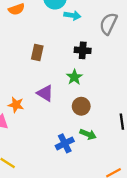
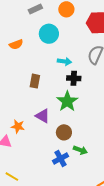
cyan arrow: (72, 15) -> (64, 61), moved
green star: (74, 77) -> (67, 101), size x1.5
brown circle: (81, 106) -> (64, 132), moved

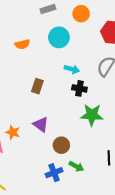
green star: (67, 101) -> (92, 115), moved, turned 30

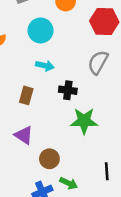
cyan arrow: (72, 69) -> (45, 66), moved
brown rectangle: (37, 86) -> (26, 95), moved

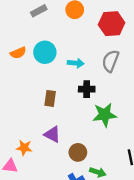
cyan circle: (41, 30) -> (45, 52), moved
cyan arrow: (45, 66) -> (76, 63), moved

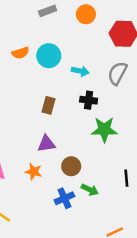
purple triangle: (52, 134) -> (46, 144), turned -42
orange star: (24, 148) -> (34, 172), moved

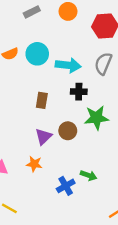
cyan arrow: (80, 71) -> (68, 65), size x1.5
purple triangle: (46, 144) -> (43, 137), turned -30
brown circle: (71, 166) -> (68, 131), moved

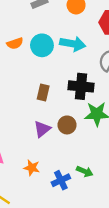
cyan arrow: (68, 65) -> (73, 44), moved
black cross: (79, 92) -> (81, 86), size x1.5
orange star: (34, 164) -> (32, 168), moved

